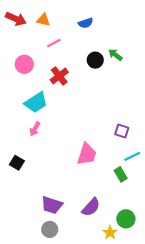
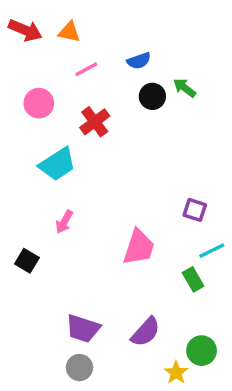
blue semicircle: (86, 23) -> (139, 61), moved
pink arrow: (35, 129) -> (64, 222), moved

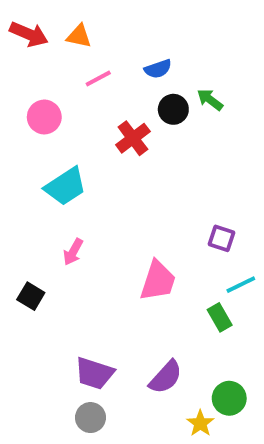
red cross: (95, 122) -> (133, 138), moved

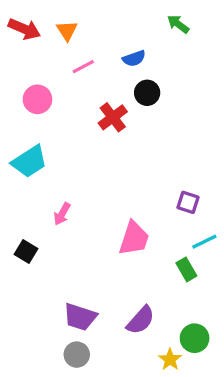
orange triangle: (79, 36) -> (67, 31), turned 45
green arrow: (210, 100) -> (178, 24), moved
cyan trapezoid: (65, 186) -> (29, 162), moved

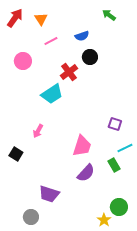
red arrow: (24, 29) -> (15, 18), turned -78
cyan trapezoid: (29, 162) -> (52, 94), moved
purple semicircle: (141, 320) -> (86, 173), moved
gray circle: (77, 355) -> (31, 217), moved

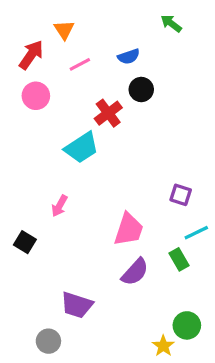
red arrow: (15, 18) -> (31, 55), moved

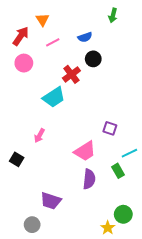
green arrow: (171, 23) -> (113, 15), turned -112
purple square: (181, 195) -> (110, 128), moved
pink trapezoid: (129, 229) -> (85, 151), turned 40
purple semicircle: (135, 272) -> (89, 179), turned -36

